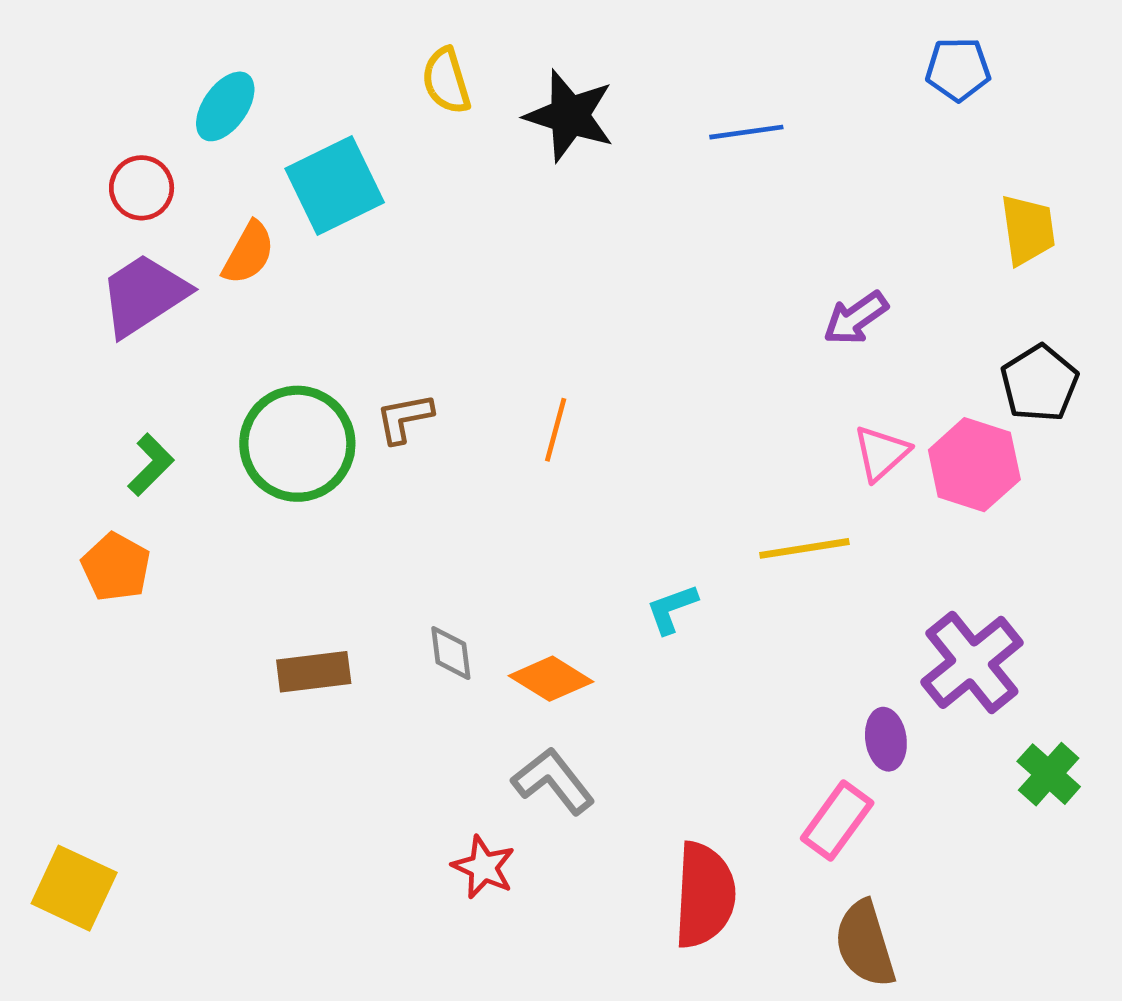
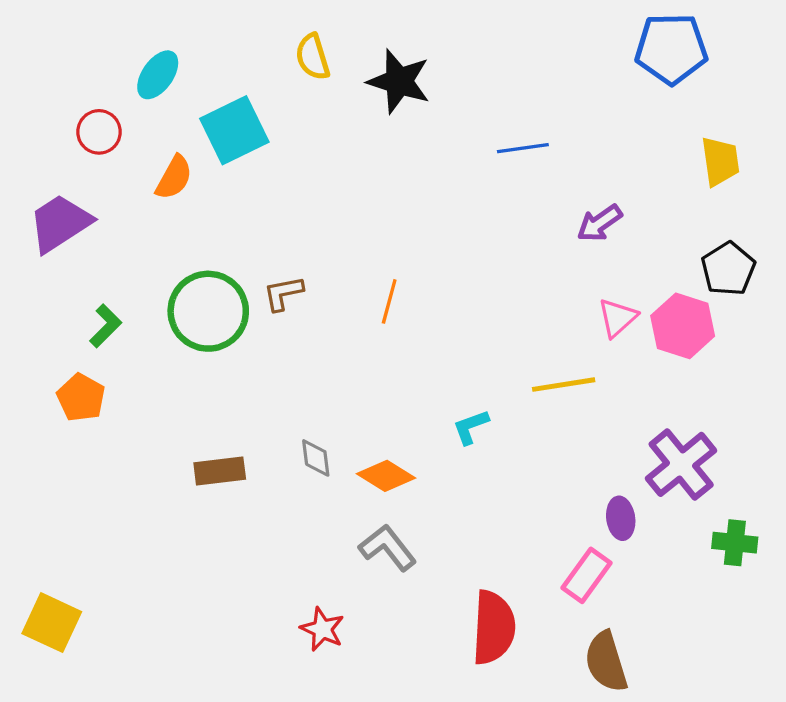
blue pentagon: (958, 69) -> (671, 49), size x1.6
blue line: (746, 132) -> (523, 148), moved
purple trapezoid: (144, 295) -> (60, 223), moved
green cross: (1049, 774) -> (735, 543), turned -36
red star: (483, 867) -> (322, 629), moved

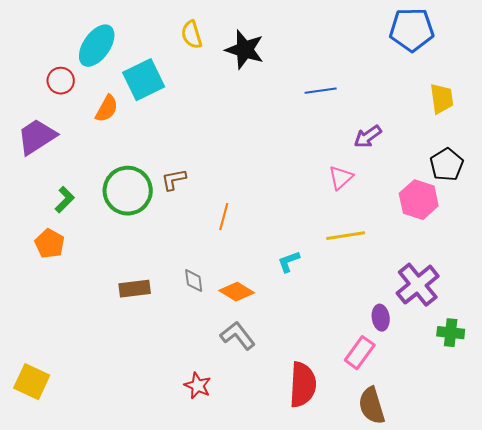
cyan ellipse: (158, 75) -> (97, 46), size x1.4
orange line: (389, 301) -> (224, 217), moved
pink triangle: (617, 318) -> (341, 178), moved

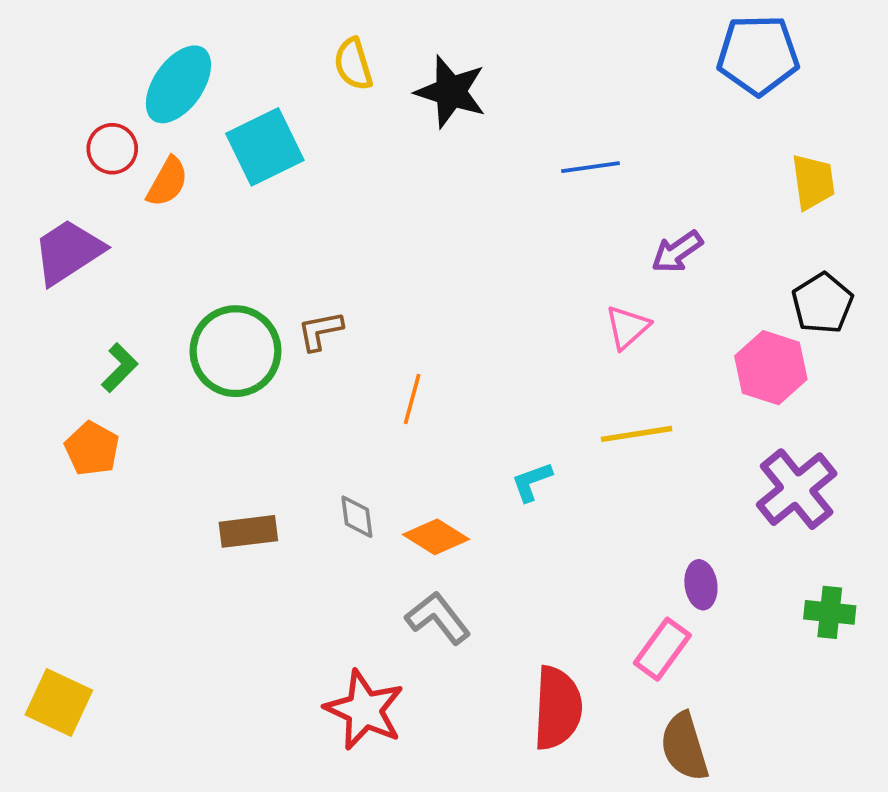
orange semicircle: (107, 109) -> (167, 182), moved
purple cross: (418, 285) -> (797, 489), moved
red star: (198, 386) -> (364, 710), size x1.6

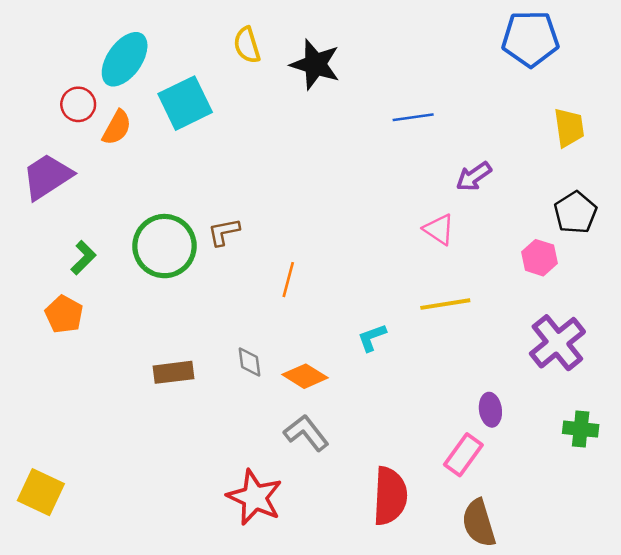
pink triangle: (627, 327) -> (439, 229), turned -44
pink hexagon: (771, 368) -> (539, 258), size x0.7

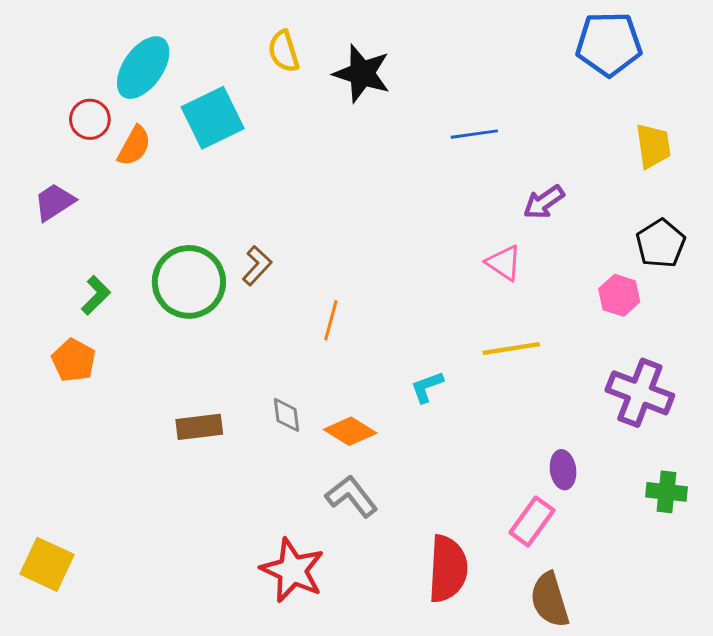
purple trapezoid: (47, 176) -> (54, 202), size x0.7
brown L-shape: (224, 232) -> (257, 266), turned 144
purple cross: (557, 343) -> (640, 393), turned -30

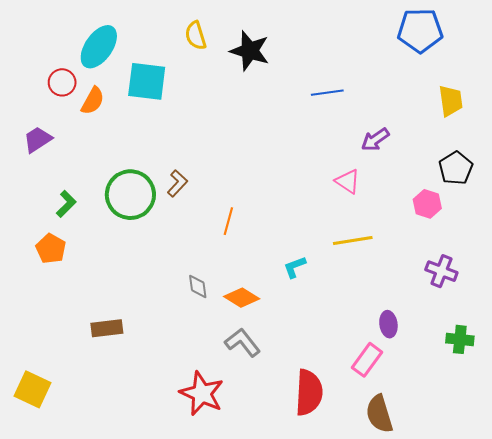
cyan square: (213, 118) -> (147, 81), turned 33
purple cross: (640, 393) -> (441, 271), size x0.7
brown rectangle: (199, 427) -> (107, 328), moved

